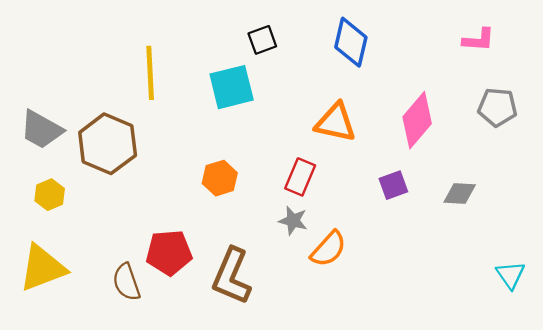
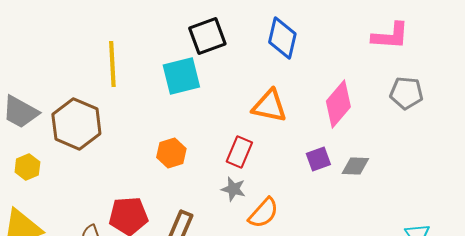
black square: (262, 40) -> (207, 36), size x1.5
pink L-shape: (479, 40) -> (390, 36), size x1.4
gray diamond: (460, 193) -> (355, 166), moved

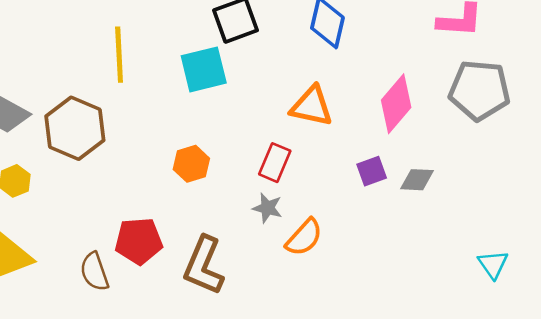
gray pentagon: (406, 93) -> (480, 90), size x1.5

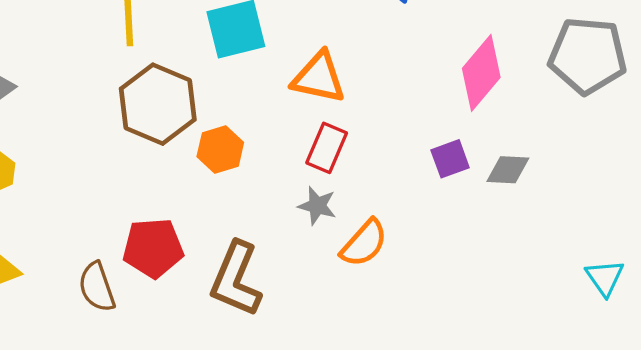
orange triangle: (312, 106) -> (319, 78), moved
brown hexagon: (75, 128) -> (158, 104), moved

